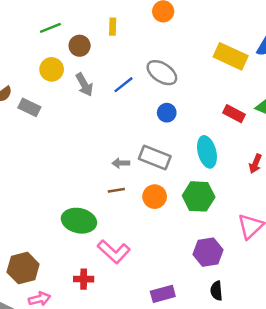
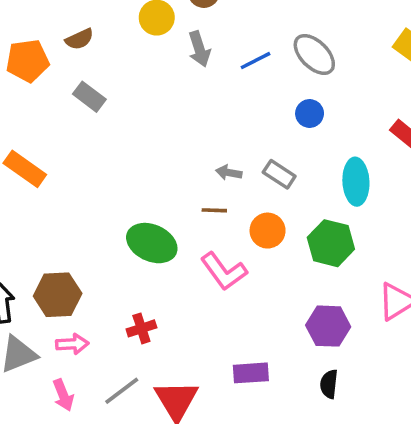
gray rectangle: (29, 107) -> (89, 97), moved
gray rectangle: (155, 157) -> (279, 174), size x0.7
pink L-shape: (114, 252) -> (224, 271), moved
red cross: (84, 279) -> (141, 328), turned -30

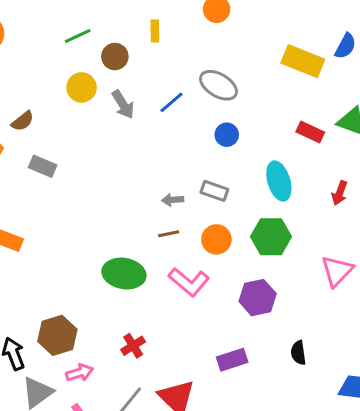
purple hexagon: (328, 326) -> (258, 298), moved

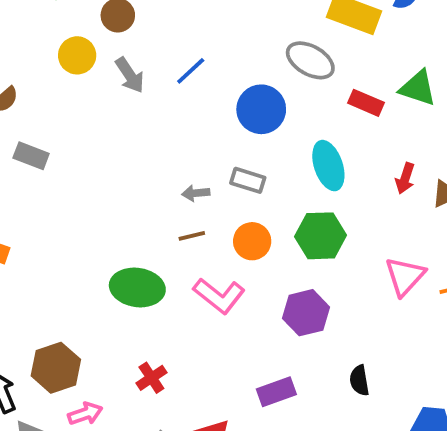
gray ellipse: (218, 85) -> (310, 60), moved
blue circle: (227, 135) -> (261, 109), size x1.6

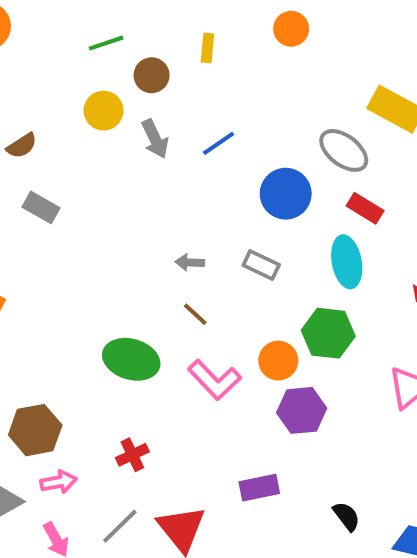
red rectangle: (366, 103) -> (365, 208), moved
gray arrow: (196, 193) -> (190, 262), moved
brown line: (192, 236) -> (195, 314), turned 48
orange circle: (252, 241) -> (278, 361), moved
black semicircle: (359, 380) -> (346, 516), moved, turned 144

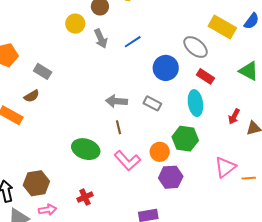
brown semicircle: (22, 146) -> (32, 96), moved
gray arrow: (190, 262) -> (116, 101), size x1.5
brown line: (195, 314) -> (119, 127), turned 32

